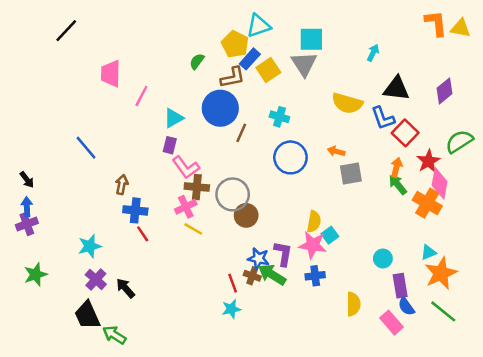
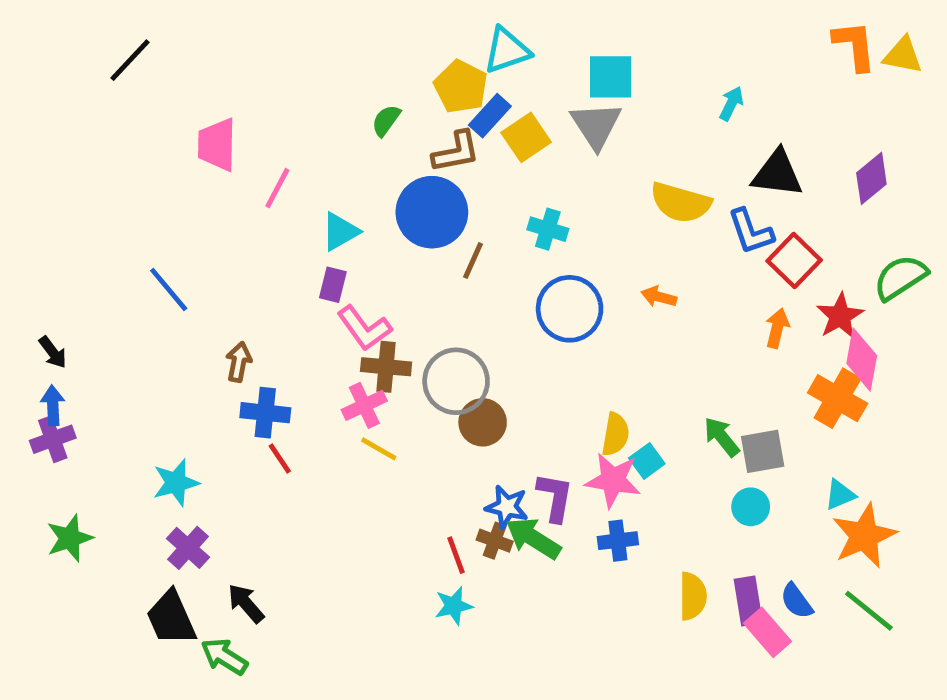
gray square: (351, 173) -> (763, 451), moved
green arrow: (398, 185) -> (722, 437), moved
purple rectangle: (400, 286) -> (748, 601), moved
black arrow: (125, 288) -> (246, 603), moved

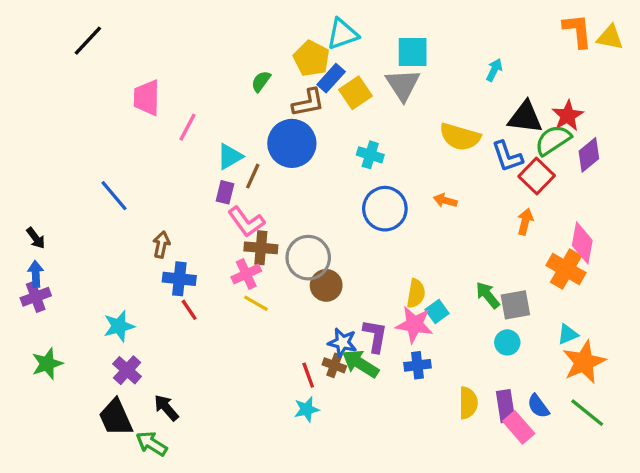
purple diamond: (871, 178) -> (589, 155), moved
brown line: (473, 261) -> (253, 176), moved
green semicircle: (900, 277) -> (553, 140), moved
red star: (840, 316) -> (568, 116), moved

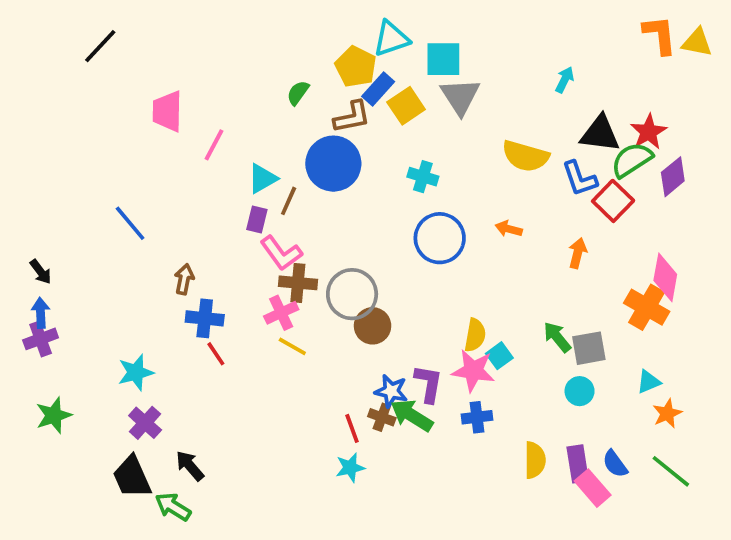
cyan square: (413, 52) -> (443, 59), moved
orange arrow: (525, 222) -> (578, 253), moved
orange star: (584, 362) -> (667, 413), size x0.6

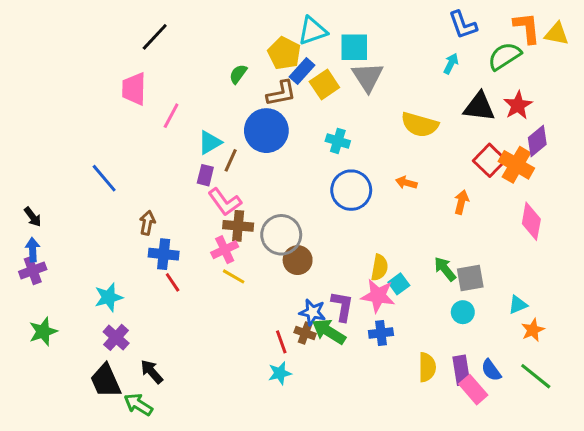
black line: (100, 46) -> (155, 37), moved
green semicircle: (632, 160) -> (504, 56), moved
blue L-shape: (580, 179) -> (463, 25), moved
orange cross: (647, 307) -> (516, 165), moved

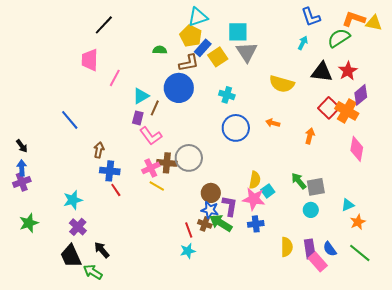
orange L-shape: (527, 28) -> (354, 19), turned -65
cyan triangle: (312, 31) -> (198, 17), moved
green semicircle: (238, 74) -> (160, 50), turned 56
brown cross: (238, 226) -> (167, 163), moved
brown circle: (298, 260) -> (211, 193), moved

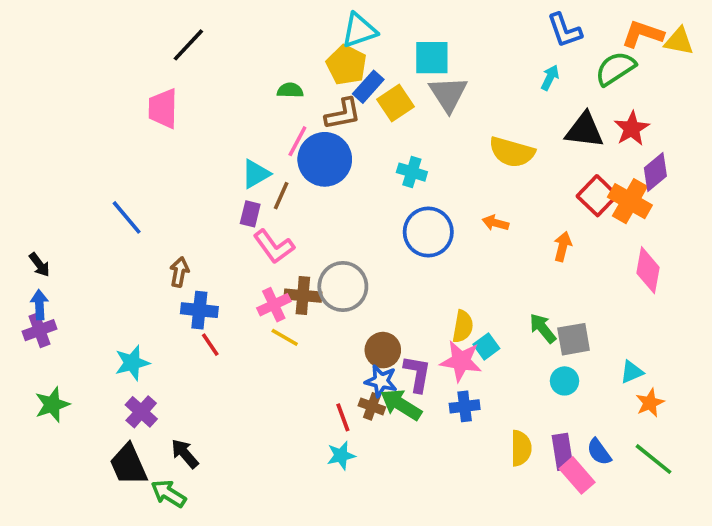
pink line: (115, 78) -> (297, 141), moved

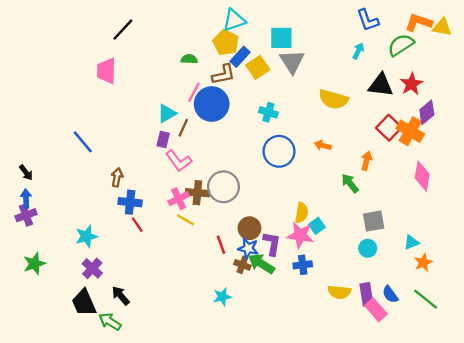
green arrow: (543, 328) -> (350, 183), moved
red line: (343, 417) -> (221, 245), moved
yellow semicircle: (521, 448) -> (339, 292), turned 95

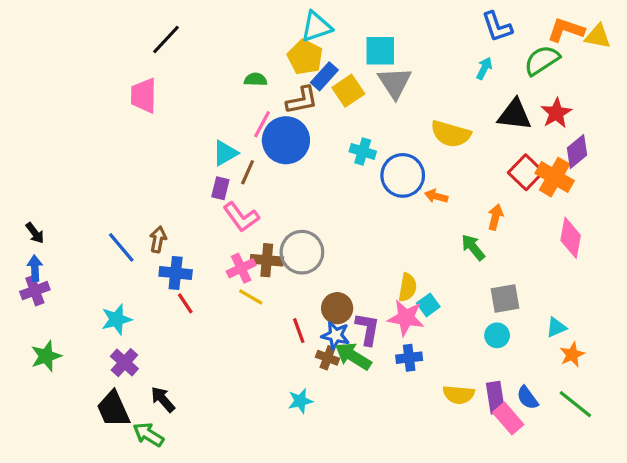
blue line: (83, 142) -> (121, 247), moved
blue circle: (279, 151) -> (403, 175), moved

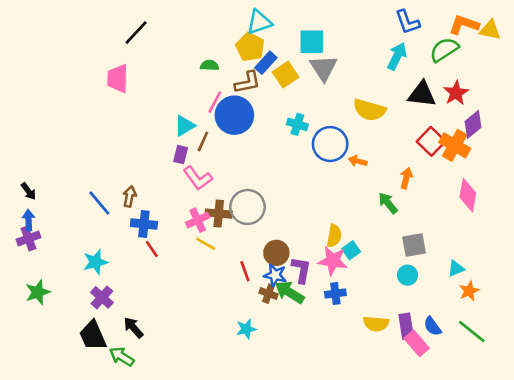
cyan arrow: (484, 68) -> (397, 56), size x1.5

